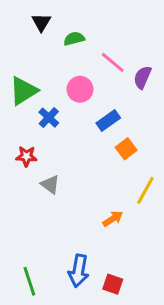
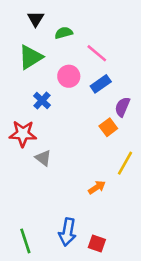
purple semicircle: (142, 77) -> (122, 107), moved
green triangle: (23, 91) -> (30, 57), moved
blue rectangle: (108, 121) -> (101, 84), moved
red star: (26, 156) -> (23, 134), size x1.5

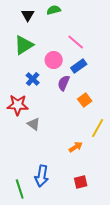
green semicircle: (64, 33) -> (54, 10), moved
purple semicircle: (122, 107) -> (64, 83), moved
blue arrow: (67, 232) -> (42, 176), moved
red square: (97, 244) -> (81, 182), moved, turned -32

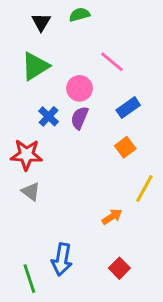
blue rectangle: (79, 66) -> (128, 108), moved
purple semicircle: (64, 83) -> (80, 118), moved
gray triangle: (34, 124) -> (31, 192), moved
red square: (81, 182) -> (119, 268), turned -32

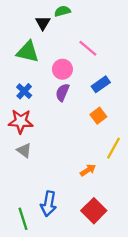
black triangle: (41, 22) -> (43, 23), moved
green triangle: (35, 66) -> (28, 52), turned 45
blue cross: (49, 116) -> (24, 91), moved
red square: (119, 268) -> (94, 211), size x1.5

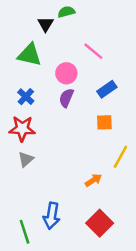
orange square: (98, 116) -> (104, 122), turned 35
gray triangle: (24, 150) -> (26, 159), turned 42

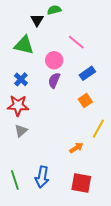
orange square: (104, 122) -> (85, 100), turned -32
red square: (100, 223) -> (81, 183), turned -35
green line: (25, 232) -> (15, 180), moved

